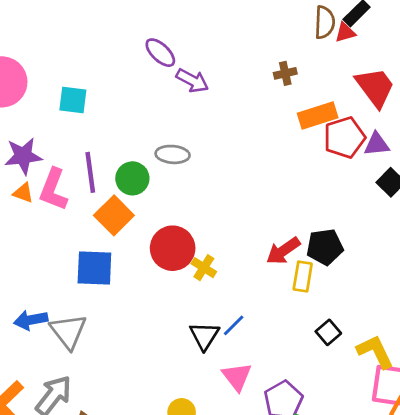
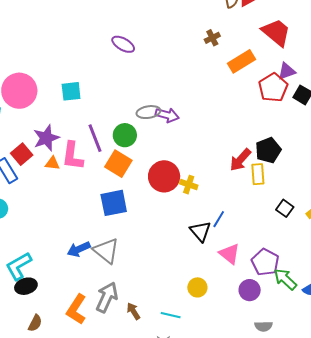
purple arrow: (192, 81) -> (167, 115), moved
red pentagon: (344, 137) -> (273, 88), moved

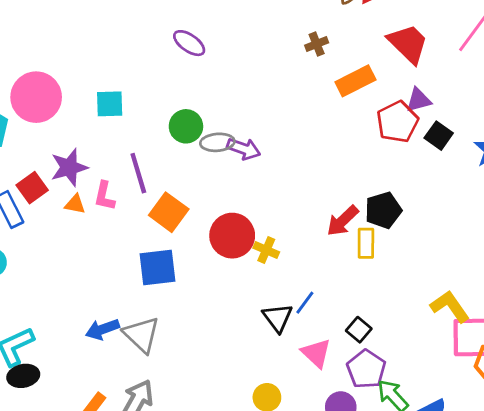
green circle: (125, 135) -> (186, 126), moved
pink L-shape: (73, 156) -> (104, 196), size x0.7
black square: (285, 208) -> (359, 330), moved

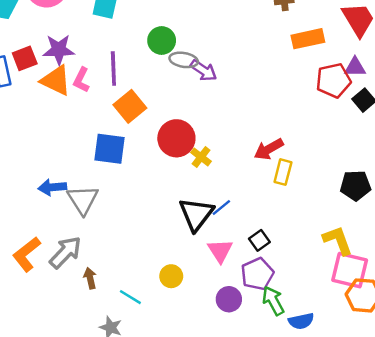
orange triangle: (75, 204) -> (56, 81), size x1.8
black pentagon: (383, 210) -> (355, 185), moved
black triangle: (278, 318) -> (196, 214), size x1.4

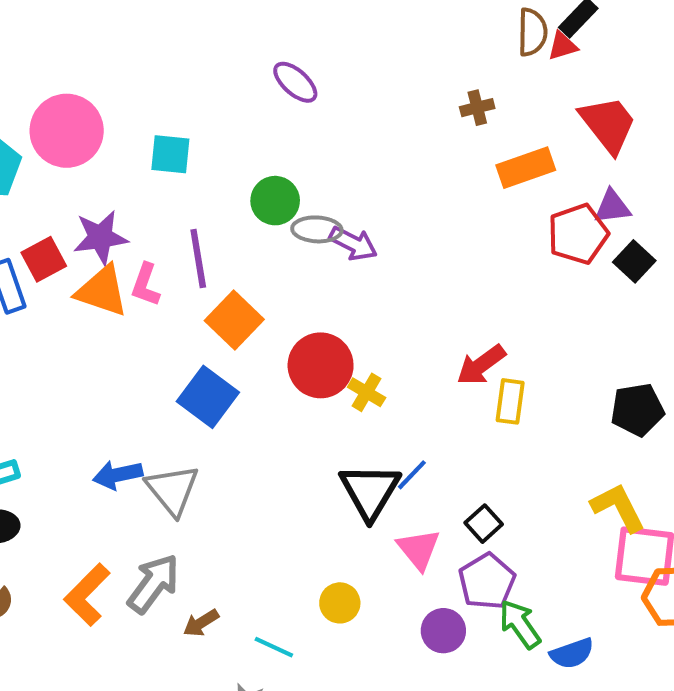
blue square: (110, 149) -> (208, 397), turned 36
brown arrow: (90, 278) -> (201, 623), turned -102

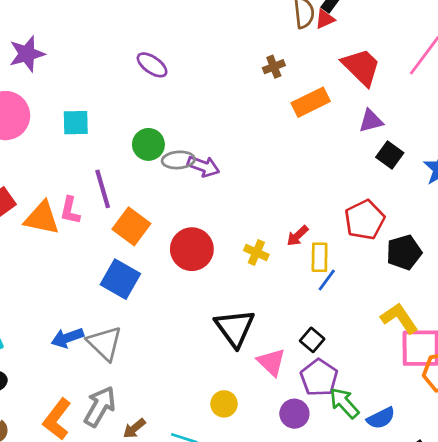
red pentagon: (578, 234) -> (365, 220), moved
purple star: (100, 237) -> (27, 54), moved
red arrow: (481, 365) -> (297, 236), size x0.7
yellow cross: (367, 392) -> (256, 252), moved
blue line: (412, 475) -> (327, 280), moved

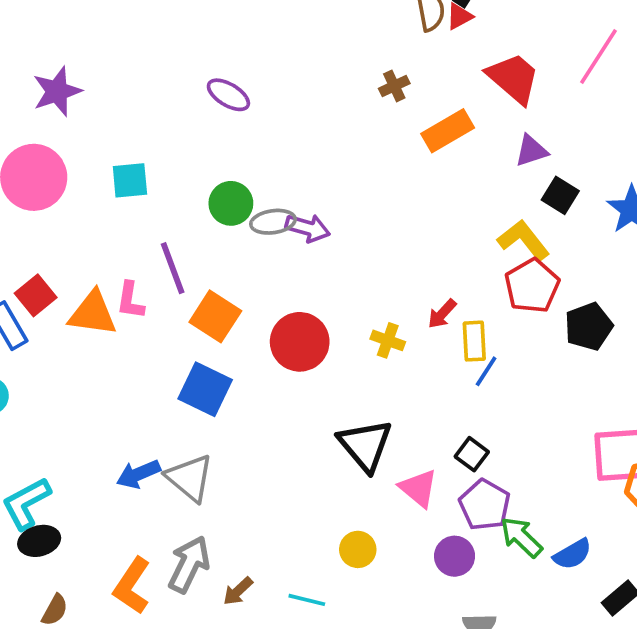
yellow L-shape: (399, 318) -> (524, 240), moved

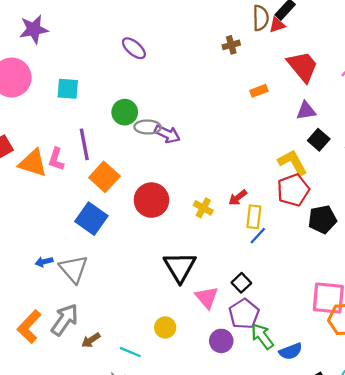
brown cross: (394, 86) -> (231, 45), moved
orange rectangle: (448, 131) -> (259, 91), size x0.6
blue arrow: (138, 474) -> (44, 262), size x0.7

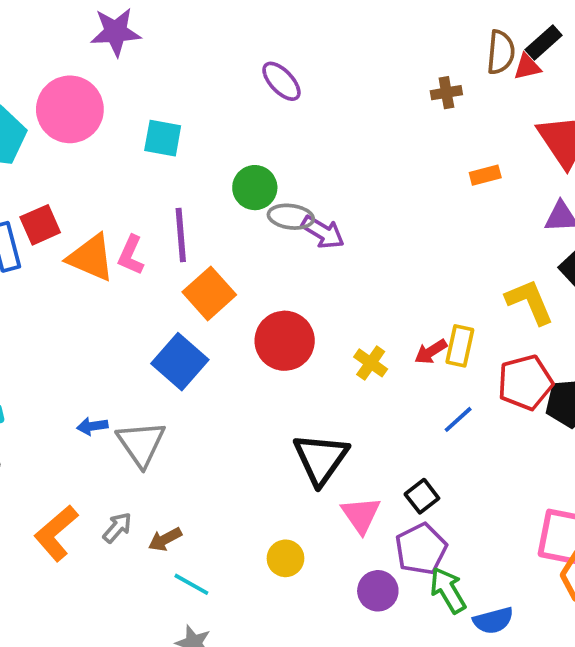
red pentagon: (293, 190) -> (525, 382), moved
yellow rectangle: (254, 217) -> (460, 346), moved
gray arrow: (65, 320) -> (117, 528), size x0.6
brown arrow: (91, 340) -> (165, 539), moved
cyan line: (130, 352) -> (191, 584), moved

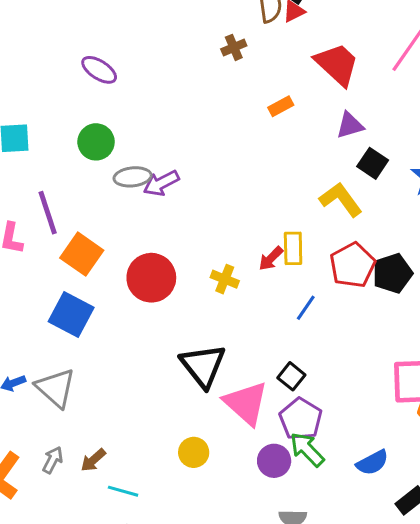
green circle: (255, 188) -> (96, 142), moved
purple arrow: (323, 232) -> (161, 183), turned 135
pink triangle: (361, 515) -> (246, 403), size x1.4
green arrow: (448, 590) -> (307, 449), moved

